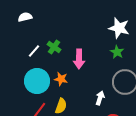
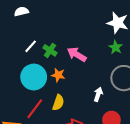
green cross: (54, 47) -> (50, 50), moved
pink arrow: (79, 59) -> (77, 54), turned 120

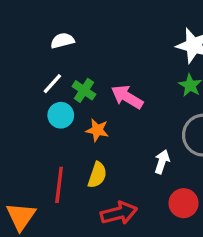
white semicircle: (21, 12) -> (62, 41), moved
cyan circle: (34, 77) -> (61, 115), moved, size x0.6
red line: (35, 109) -> (59, 185), turned -30

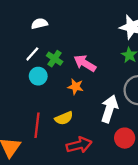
orange star: (97, 130) -> (76, 87), moved
white arrow: (162, 162) -> (109, 109), size x1.6
yellow semicircle: (97, 175) -> (64, 118), turned 48

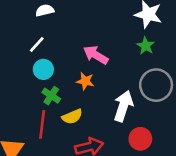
green cross: (55, 59) -> (51, 96), moved

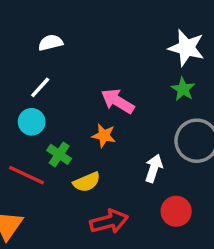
cyan circle: (43, 69) -> (32, 122), moved
white arrow: (123, 106) -> (154, 168), size x0.7
red line: (42, 124) -> (26, 175), moved, turned -72

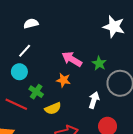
green star: (183, 89) -> (99, 63), moved

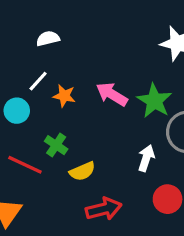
green star: (99, 63) -> (154, 101), size x1.5
cyan circle: (19, 72) -> (17, 111), moved
orange star: (63, 80) -> (64, 96), moved

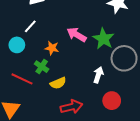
orange star: (64, 96) -> (52, 48), moved

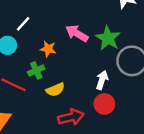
green cross: (42, 67) -> (36, 70), turned 32
red circle: (112, 101) -> (104, 104), moved

